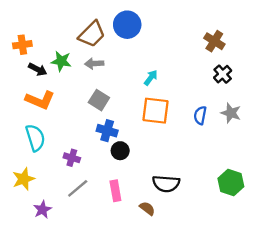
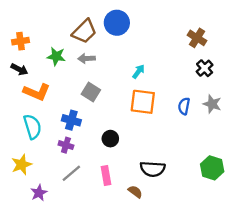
black arrow: (38, 69) -> (19, 69), moved
blue cross: (107, 131) -> (71, 120), moved

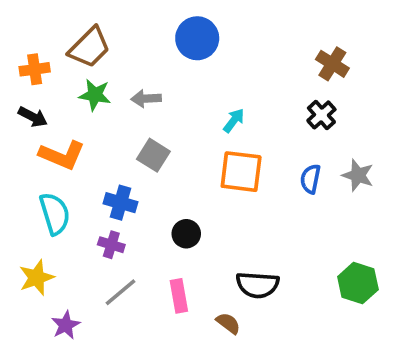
brown trapezoid: (84, 31) -> (89, 47), moved
black cross: (205, 68) -> (321, 115), moved

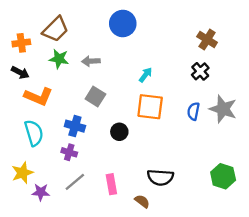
gray star: (358, 175) -> (223, 109), size x1.4
black circle: (186, 234) -> (119, 132), moved
purple star: (66, 325) -> (41, 192), moved, turned 30

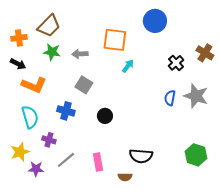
blue circle: (123, 24) -> (155, 21), moved
brown cross: (207, 39) -> (205, 53), moved
orange square: (150, 107) -> (115, 40), moved
purple cross: (69, 152) -> (49, 140), moved
brown semicircle: (142, 201) -> (125, 177), turned 144

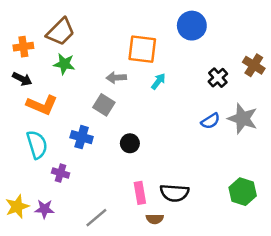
gray arrow: (80, 54) -> (116, 78), moved
blue semicircle: (170, 98) -> (210, 121), turned -133
yellow star: (20, 152) -> (17, 206), moved
gray line: (66, 160) -> (96, 218), moved
pink rectangle: (98, 162) -> (140, 193), moved

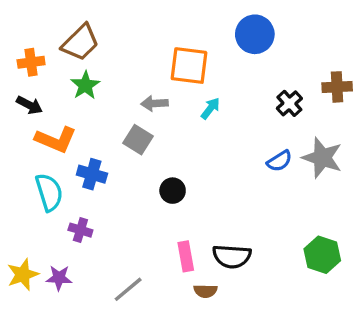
green star: (64, 64) -> (85, 85), turned 30
brown cross: (254, 65) -> (337, 87), turned -35
blue cross: (82, 137) -> (92, 174), moved

